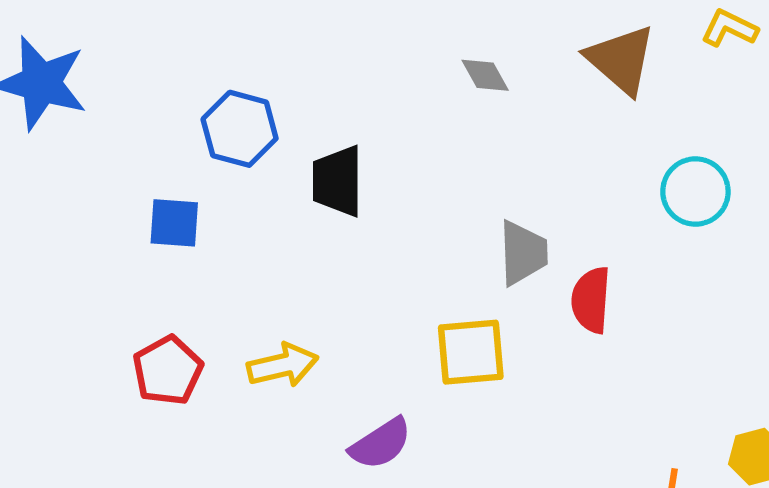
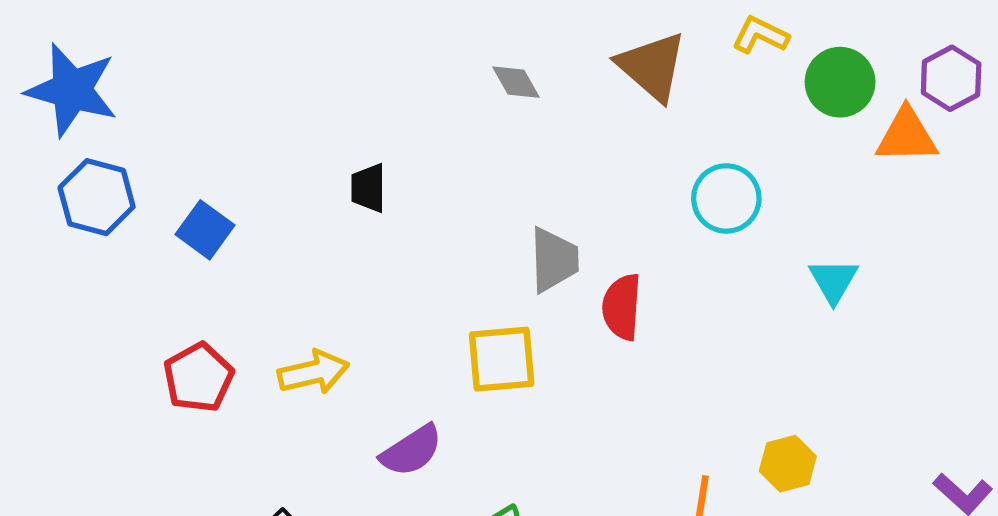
blue hexagon: (240, 129) -> (97, 197), moved
black trapezoid: (338, 181) -> (368, 188), size x0.7
blue square: (174, 223) -> (205, 230), turned 32

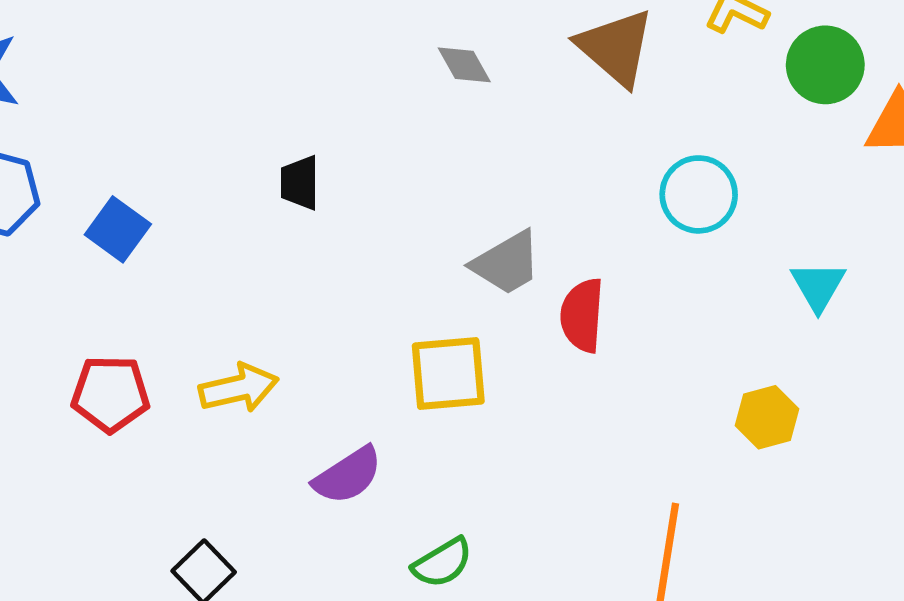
gray trapezoid: (554, 260) -> (506, 263), turned 62
red pentagon: (198, 377) -> (110, 394), turned 30
yellow hexagon: (788, 464) -> (767, 417), moved

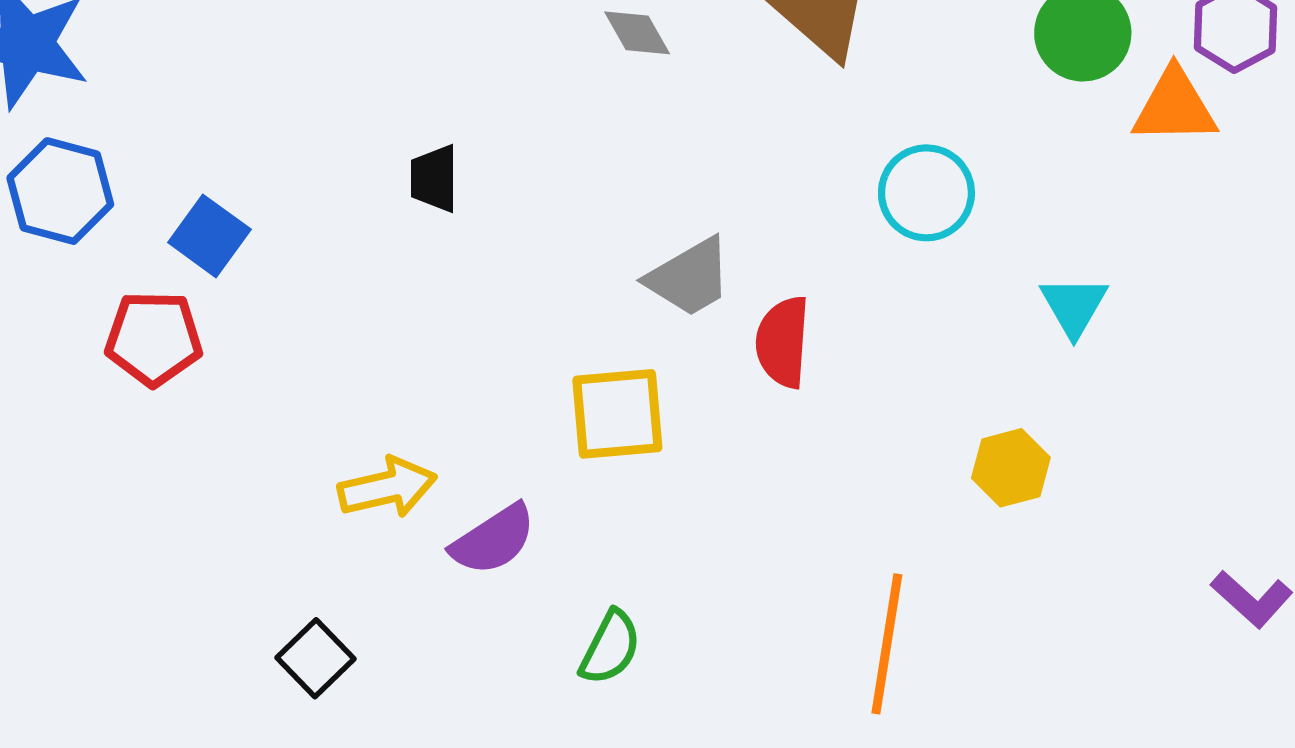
yellow arrow: (239, 388) -> (387, 488), moved
red pentagon: (110, 394) -> (154, 338), moved
green semicircle: (442, 563) -> (610, 647), turned -32

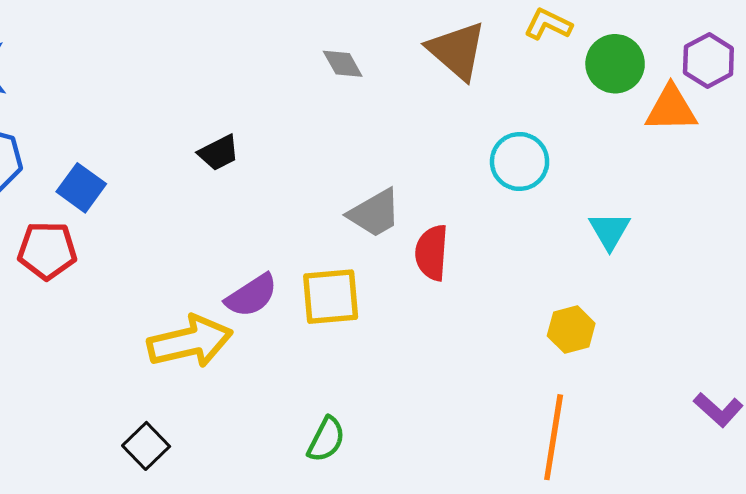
black trapezoid: (434, 178) -> (219, 153), turned -117
yellow arrow: (387, 488) -> (190, 342), size x1.4
purple semicircle: (493, 540) -> (252, 296), moved
orange line: (887, 644) -> (554, 437), moved

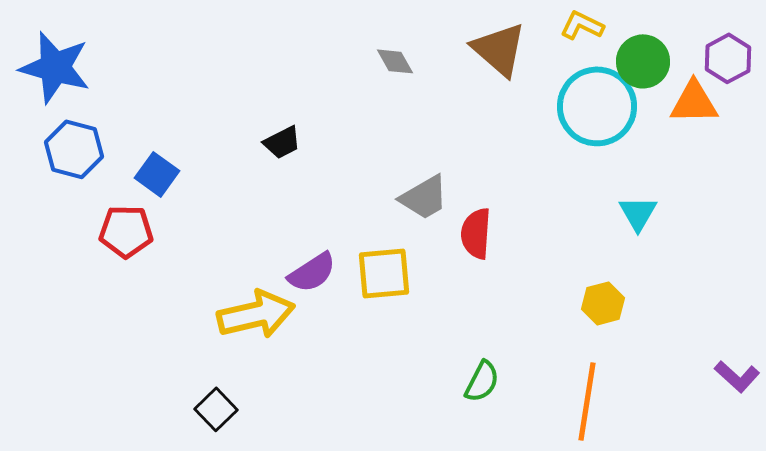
cyan circle: (520, 162) -> (597, 106), moved, size x1.5
green semicircle: (326, 439) -> (482, 381), moved

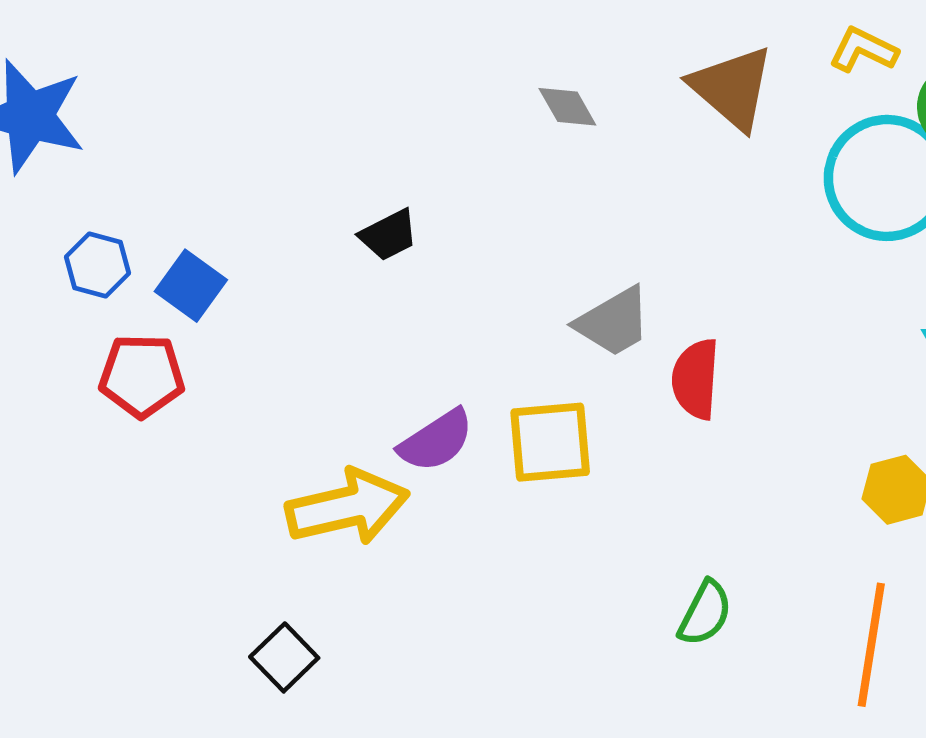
blue hexagon: (74, 149) -> (98, 265), moved, size x0.7

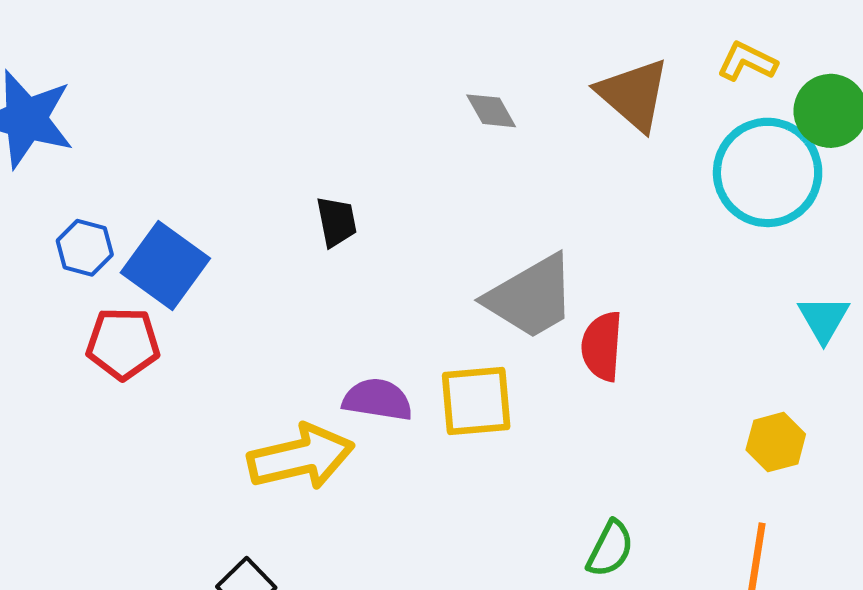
black trapezoid: (389, 235) -> (336, 222), turned -74
blue square: (191, 286) -> (165, 265), size x1.4
gray trapezoid: (613, 322) -> (531, 297), size x1.4
purple semicircle: (436, 441) -> (378, 400), turned -138

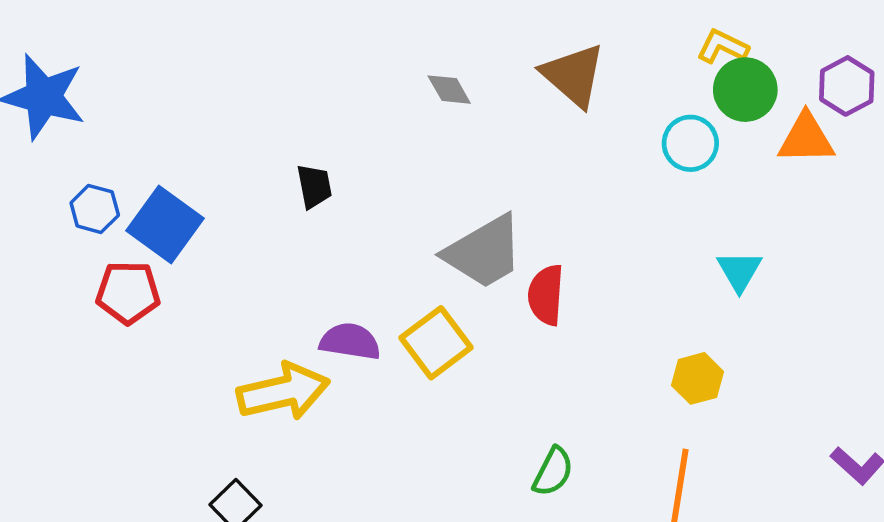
yellow L-shape: (747, 62) -> (723, 47), moved
cyan circle: (768, 172) -> (690, 143), size x0.6
yellow square: (476, 401) -> (436, 343), turned -32

